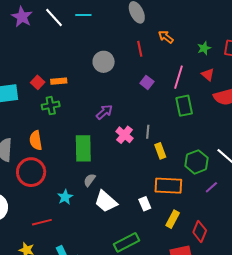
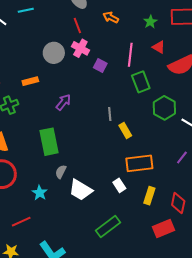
red line: (140, 49) -> (77, 26), moved
orange rectangle: (59, 81) -> (30, 81), moved
pink cross: (124, 135) -> (80, 48), moved
green hexagon: (196, 162) -> (164, 108), moved

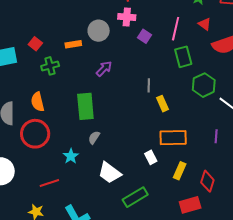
pink cross: (80, 48) -> (127, 17), turned -30
gray circle: (54, 53) -> (99, 31), moved
purple line: (182, 157) -> (216, 136), turned -40
white trapezoid: (81, 190) -> (110, 173), moved

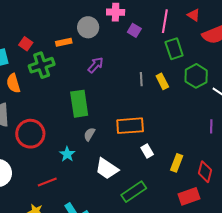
green cross: (50, 66) -> (42, 65), size x1.4
orange semicircle: (38, 102) -> (13, 83), moved
yellow rectangle: (163, 104) -> (162, 81), moved
orange rectangle: (173, 138) -> (130, 126), moved

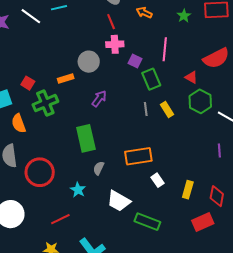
red triangle: (194, 15) -> (191, 77), moved
green rectangle: (174, 49) -> (151, 79), moved
green rectangle: (134, 192) -> (147, 222), turned 60

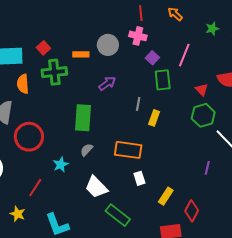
gray line: (146, 109) -> (138, 104), moved
yellow rectangle: (167, 109) -> (154, 118), moved, turned 35
red line: (60, 219) -> (35, 188), turned -48

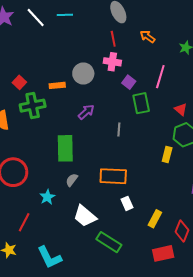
yellow rectangle: (154, 118) -> (167, 154), moved

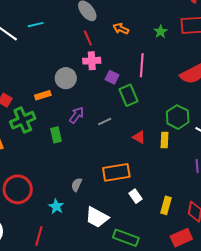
red triangle: (181, 109) -> (139, 137), moved
gray line: (119, 130) -> (105, 122), moved, turned 72
green rectangle: (65, 148) -> (56, 135), moved, size x0.6

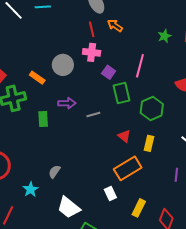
orange arrow: (121, 29) -> (115, 26), moved
orange rectangle: (43, 95) -> (37, 78), turned 42
purple arrow: (77, 115) -> (67, 103), turned 42
green hexagon: (178, 117) -> (152, 108), moved
orange rectangle: (116, 172) -> (128, 168), moved, turned -32

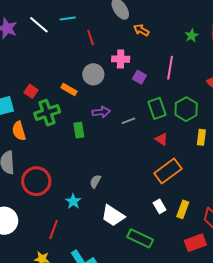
red line: (92, 29) -> (91, 37), moved
green rectangle: (122, 93) -> (157, 108), moved
yellow rectangle: (149, 143) -> (201, 137), moved
white rectangle: (110, 193) -> (160, 206), moved

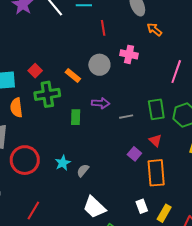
purple square: (139, 77) -> (134, 154), moved
orange rectangle: (168, 171) -> (156, 173), turned -68
cyan star: (73, 201) -> (63, 163), moved

